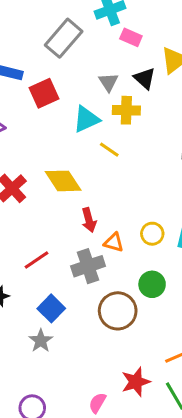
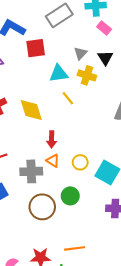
red arrow: (89, 220) -> (52, 139), moved

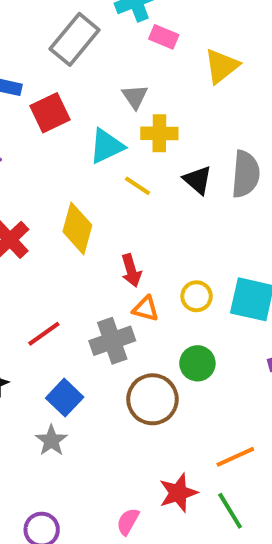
black triangle: (105, 58) -> (198, 180), moved
yellow diamond: (31, 110) -> (77, 228), turned 50

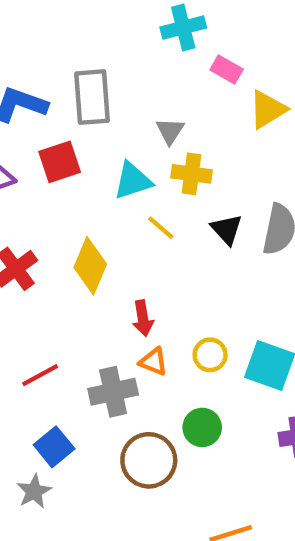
pink rectangle: (164, 37) -> (227, 70), moved
gray rectangle: (75, 39) -> (92, 97), moved, turned -51
red square: (50, 113) -> (60, 162), moved

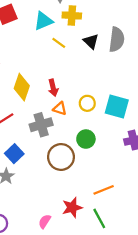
yellow diamond: (90, 266) -> (22, 87), moved

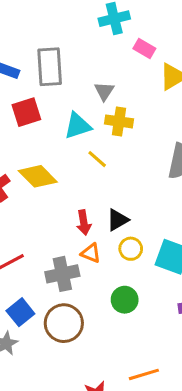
black triangle: (91, 41) -> (117, 220), moved, turned 42
yellow diamond: (22, 87) -> (38, 176), moved, turned -68
brown circle: (61, 157) -> (64, 323), moved

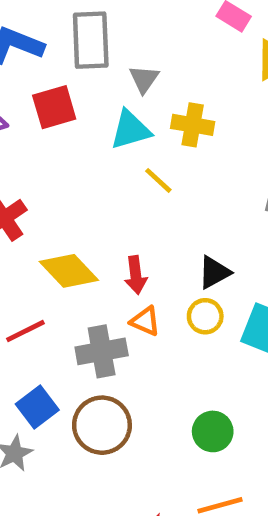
gray triangle: (104, 91) -> (144, 79), moved
yellow diamond: (38, 176) -> (69, 271), moved
black triangle: (117, 220) -> (214, 272), moved
green circle: (125, 300) -> (213, 431), moved

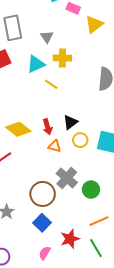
gray triangle: (144, 79) -> (47, 37), moved
black triangle: (214, 272) -> (70, 122), moved
gray cross: (102, 351) -> (67, 178), moved, turned -30
blue square: (37, 407) -> (42, 223), moved

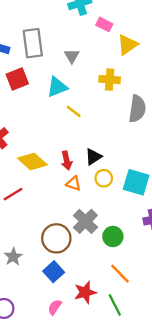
yellow cross: (62, 58) -> (110, 80), moved
orange line: (99, 221) -> (120, 274), turned 66

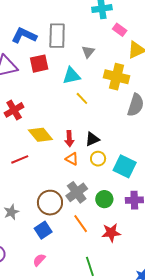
yellow cross: (110, 80) -> (116, 77), size x1.4
green circle: (113, 236) -> (104, 199), moved
orange line: (120, 274) -> (81, 224), moved
red star: (85, 292) -> (111, 233), moved

